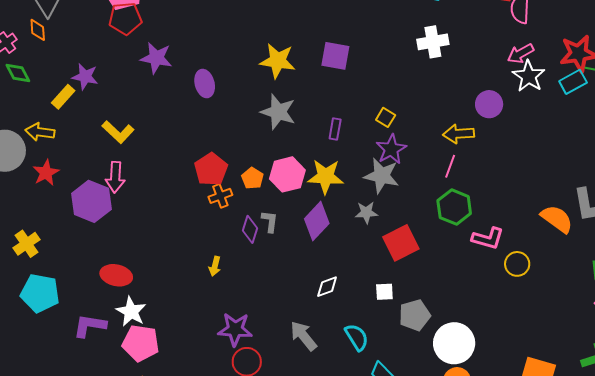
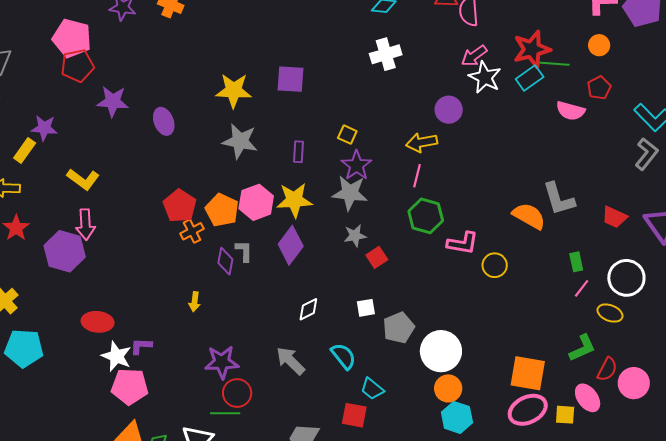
orange pentagon: (252, 178) -> (222, 210), size x1.5
gray star: (366, 213) -> (355, 236), moved
red square: (401, 243) -> (377, 257), size x0.6
purple L-shape: (90, 326) -> (141, 346), moved, size x0.7

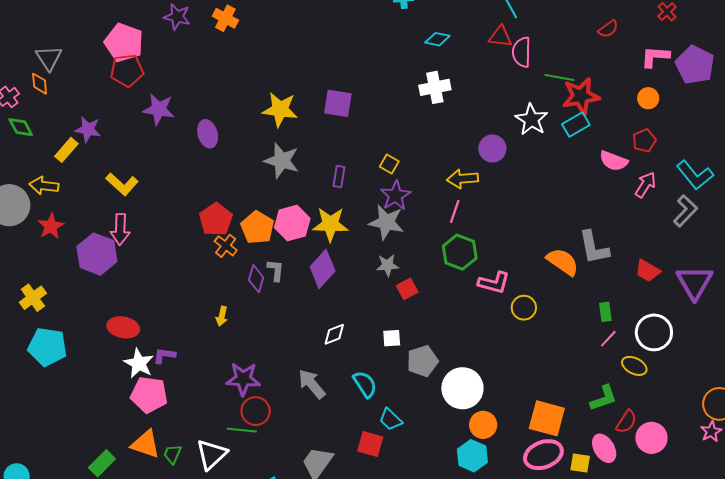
pink arrow: (474, 56) -> (645, 185), moved, turned 152
green line: (555, 64) -> (559, 78), moved
orange cross: (192, 231) -> (226, 246), turned -30
orange circle: (448, 388) -> (483, 425), moved

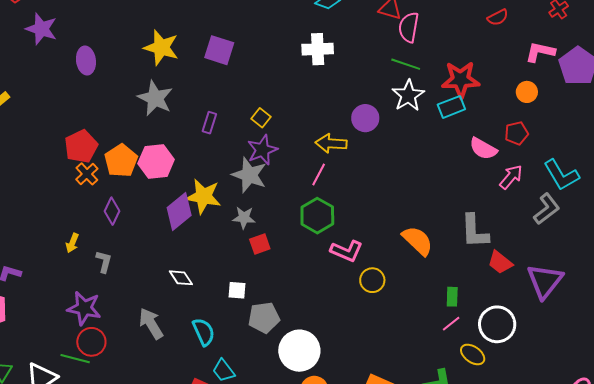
green line: (559, 78) -> (406, 64), moved
yellow star: (330, 224) -> (203, 196), moved
gray L-shape: (594, 247) -> (475, 231), moved
gray L-shape: (276, 270) -> (104, 262), moved
white diamond: (334, 334) -> (181, 278), turned 70

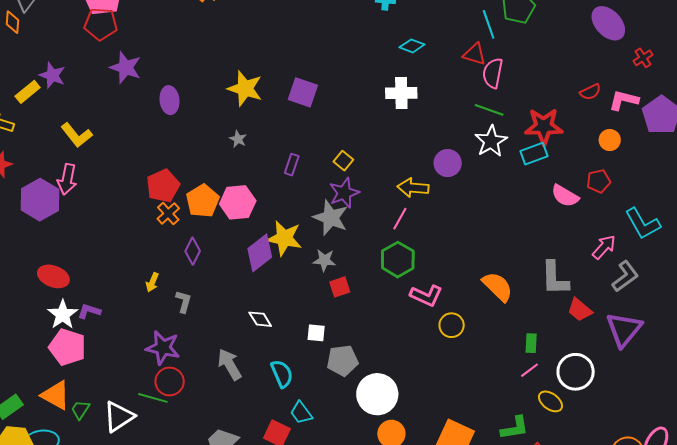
red semicircle: (498, 17) -> (590, 92), moved
gray star: (155, 98) -> (238, 139), size x0.5
pink arrow: (511, 177) -> (604, 247), moved
gray L-shape: (547, 209) -> (625, 276), moved

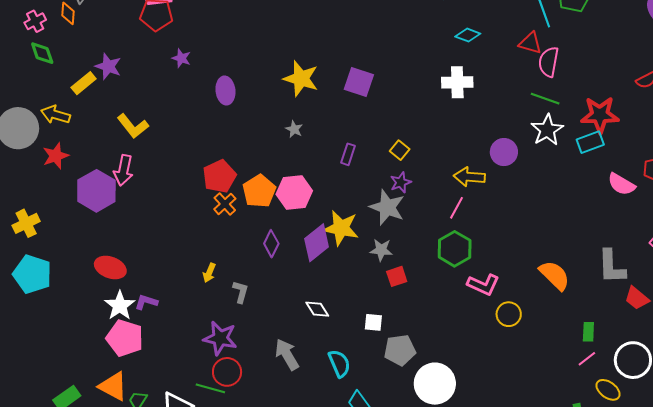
purple star: (126, 68) -> (181, 58), size x0.6
purple star: (344, 193) -> (401, 182), size x0.7
purple diamond: (193, 251) -> (271, 244), moved

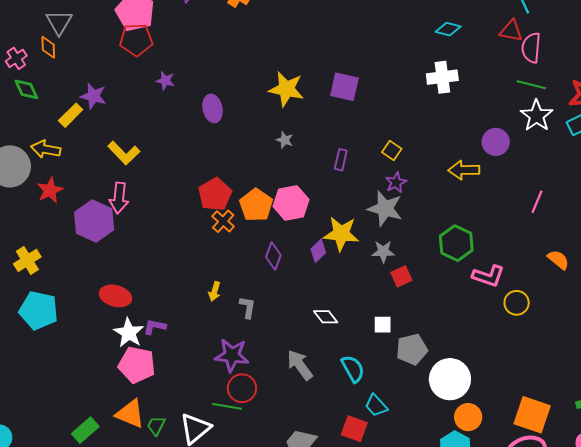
pink line: (456, 208) -> (537, 202), moved
purple diamond: (317, 243) -> (318, 251), size x0.6
orange semicircle: (555, 275) -> (558, 260), size x0.7

